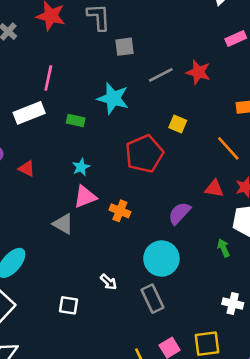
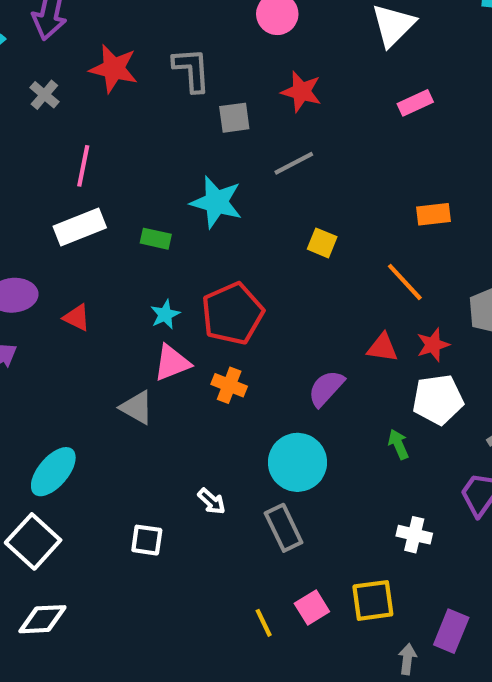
red star: (198, 72) -> (301, 92), moved
pink line: (48, 78) -> (83, 166), moved
red pentagon: (144, 154) -> (232, 314), moved

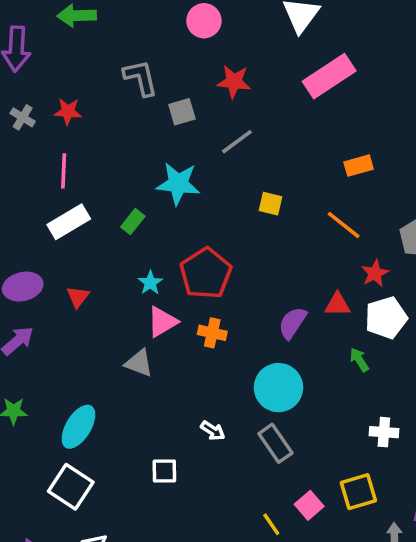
red star: (114, 69) -> (68, 111), moved, size x0.7
pink rectangle: (415, 103) -> (329, 76), size x1.8
green rectangle: (156, 239) -> (133, 222), turned -55
red triangle: (77, 318) -> (78, 297), turned 50
red triangle: (382, 348) -> (337, 305), moved

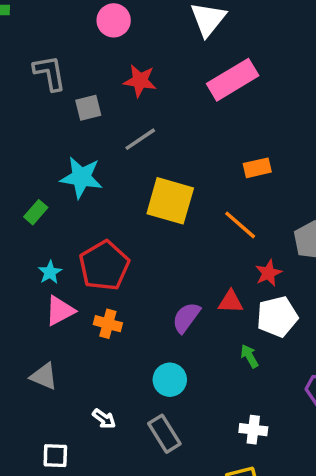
yellow square: (271, 204) -> (170, 201), size x2.0
gray triangle: (139, 363) -> (44, 376), moved
cyan circle: (278, 388) -> (170, 380), size x0.7
white cross: (384, 432) -> (253, 430), moved

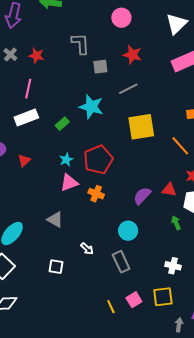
yellow square: (170, 201) -> (141, 127), turned -32

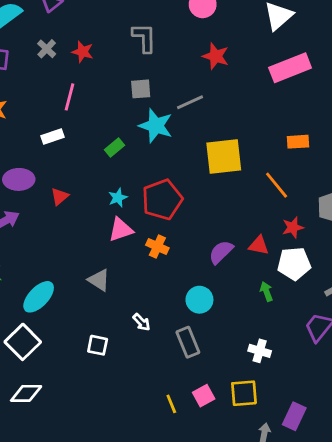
gray square: (100, 67) -> (141, 89), moved
gray line: (128, 89) -> (190, 102), moved
white rectangle: (26, 118) -> (53, 136), moved, size x0.7

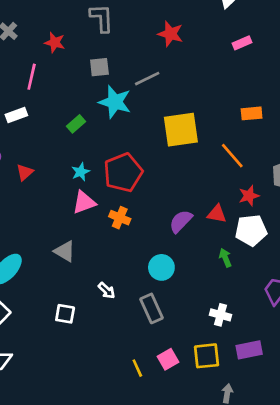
red star: (83, 52) -> (55, 43), moved
pink rectangle: (290, 68) -> (242, 43), size x0.5
purple rectangle: (294, 416) -> (249, 350), moved, turned 55

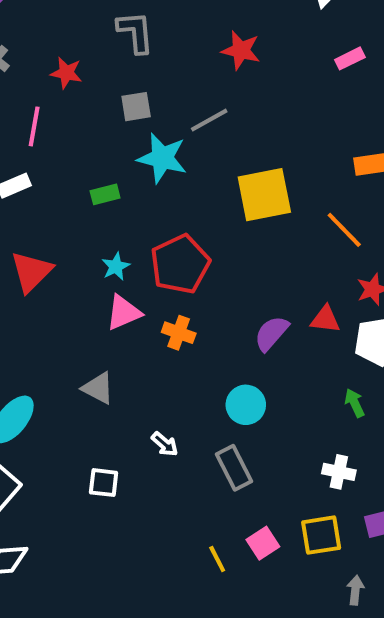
green rectangle: (76, 124) -> (105, 194), turned 30
red triangle: (25, 172) -> (31, 272), size x1.6
green arrow: (225, 258) -> (355, 403), moved

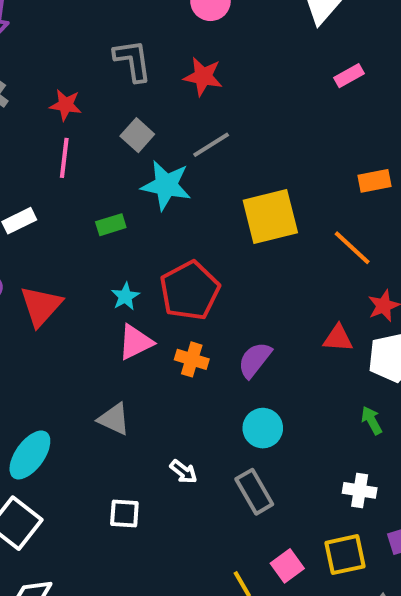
red star: (241, 50) -> (203, 77), moved
gray square: (136, 107) -> (137, 135), turned -36
pink line: (34, 126) -> (64, 158), moved
purple semicircle: (271, 333) -> (255, 360), moved

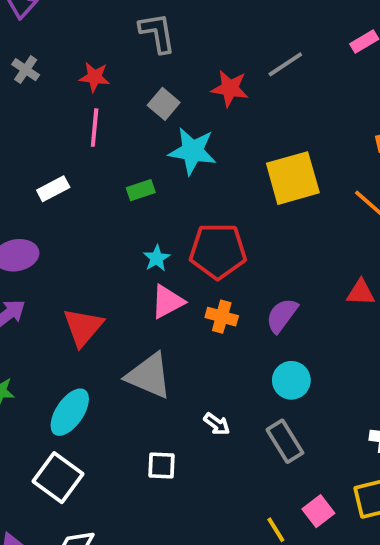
red star: (203, 77) -> (230, 88), moved
gray line: (211, 145) -> (285, 64), moved
red pentagon: (190, 291) -> (218, 251), turned 30
red triangle: (41, 306) -> (83, 327), moved
gray triangle: (114, 419) -> (149, 376), size x1.5

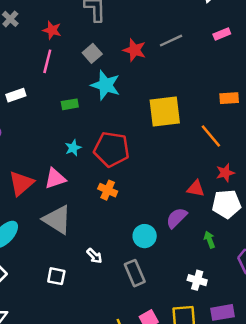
pink triangle: (167, 302) -> (55, 179), moved
purple semicircle: (282, 315) -> (177, 218), moved

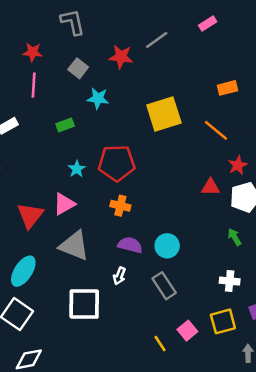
cyan star: (105, 85) -> (98, 98), size x0.7
purple semicircle: (177, 218) -> (130, 245), moved, turned 70
white arrow: (94, 256) -> (119, 276), turned 77
white square: (56, 276) -> (84, 304), size x1.8

